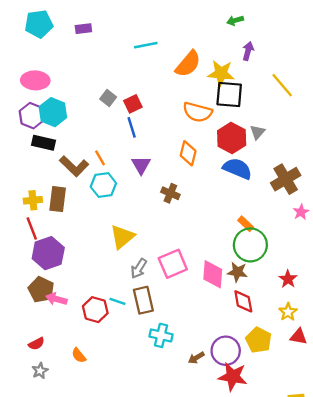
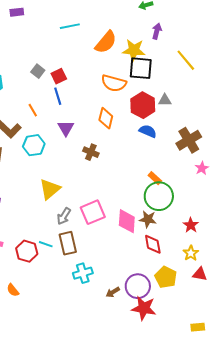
gray triangle: (257, 132) -> (165, 100), turned 48
orange line: (100, 158) -> (33, 110), moved
blue semicircle: (237, 169) -> (148, 131), size x0.7
cyan cross: (161, 335) -> (83, 273), turned -30

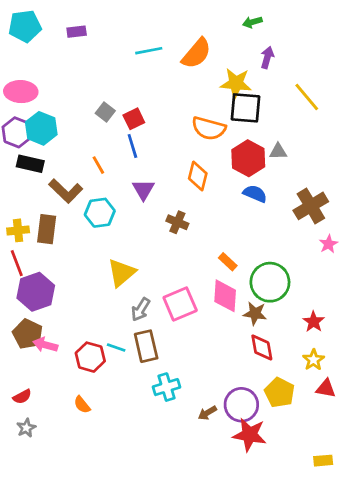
orange semicircle: (106, 42) -> (196, 53), moved
orange rectangle: (155, 178) -> (228, 262), moved
pink diamond: (127, 221) -> (225, 296), moved
orange semicircle: (13, 290) -> (82, 405), moved

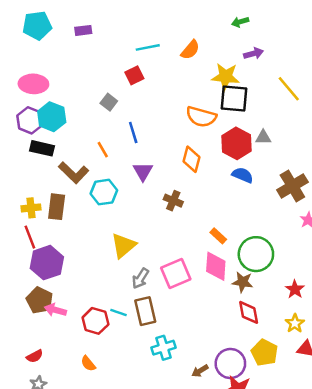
orange semicircle: (196, 53) -> (190, 50), size x0.7
purple arrow: (267, 57) -> (253, 53), turned 60
red square: (134, 119) -> (134, 75), moved

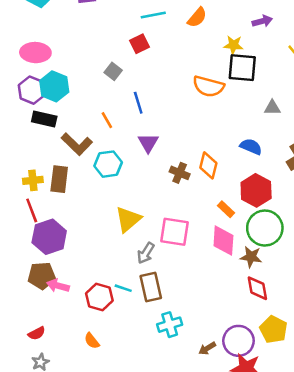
yellow star: (226, 77) -> (233, 45), size x0.7
red hexagon: (236, 143) -> (256, 190), moved
orange diamond: (191, 159) -> (208, 165), moved
pink square: (176, 274) -> (175, 232), moved, turned 32
brown pentagon: (40, 300) -> (42, 276), turned -30

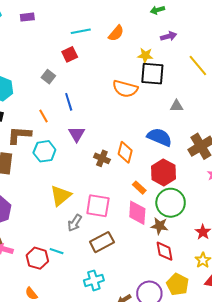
brown L-shape: (77, 144) -> (19, 135), turned 140
blue semicircle: (251, 147) -> (159, 137), size x1.4
brown rectangle: (151, 287) -> (102, 242), moved, turned 75

